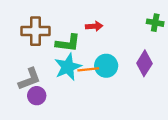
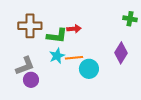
red arrow: (94, 26) -> (74, 29), moved
cyan circle: (106, 66) -> (89, 69), moved
cyan star: (68, 67) -> (57, 56), size x0.7

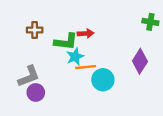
brown cross: (30, 26) -> (35, 30), size x0.6
cyan star: (57, 56) -> (75, 57), moved

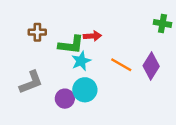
orange line: (86, 67) -> (121, 65), moved, turned 36
cyan circle: (103, 80) -> (85, 90), moved
purple circle: (36, 92) -> (65, 99), moved

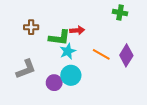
green cross: (162, 23) -> (120, 13), moved

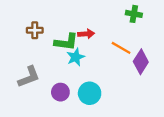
orange line: (101, 54) -> (121, 48), moved
cyan circle: (71, 75) -> (90, 93), moved

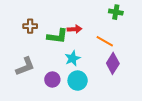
cyan star: (76, 57) -> (73, 58), moved
purple diamond: (141, 62) -> (113, 63), moved

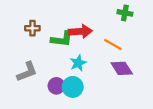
red arrow: (75, 29) -> (80, 31), size x1.5
purple diamond: (113, 63) -> (122, 68), turned -65
cyan circle: (78, 81) -> (73, 87), moved

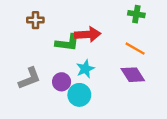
brown cross: (32, 28) -> (35, 20), moved
orange line: (113, 44) -> (135, 49), moved
purple circle: (56, 86) -> (62, 82), moved

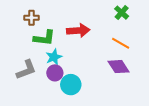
green cross: (136, 14) -> (122, 13), turned 32
green L-shape: (67, 43) -> (44, 38), moved
cyan star: (85, 69) -> (54, 57), moved

